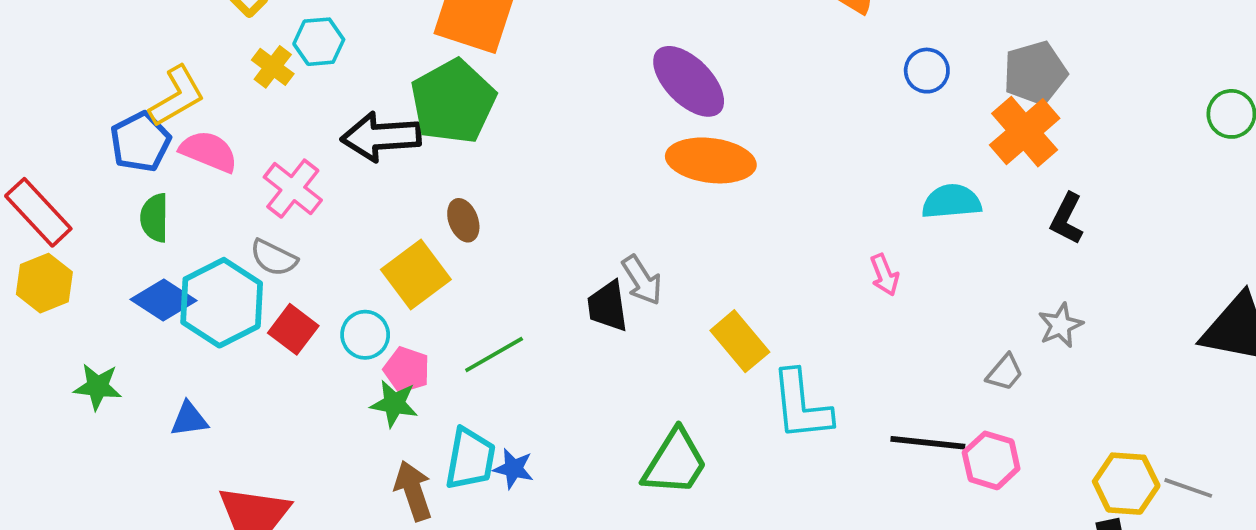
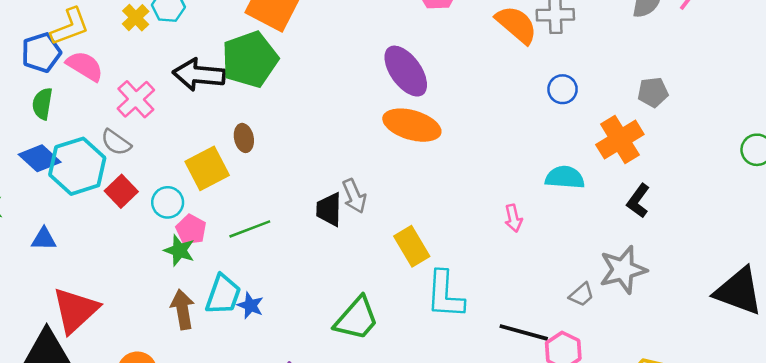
gray pentagon: (1035, 73) -> (653, 92), moved, size x0.7
gray star: (1061, 325) -> (623, 270), size x1.6

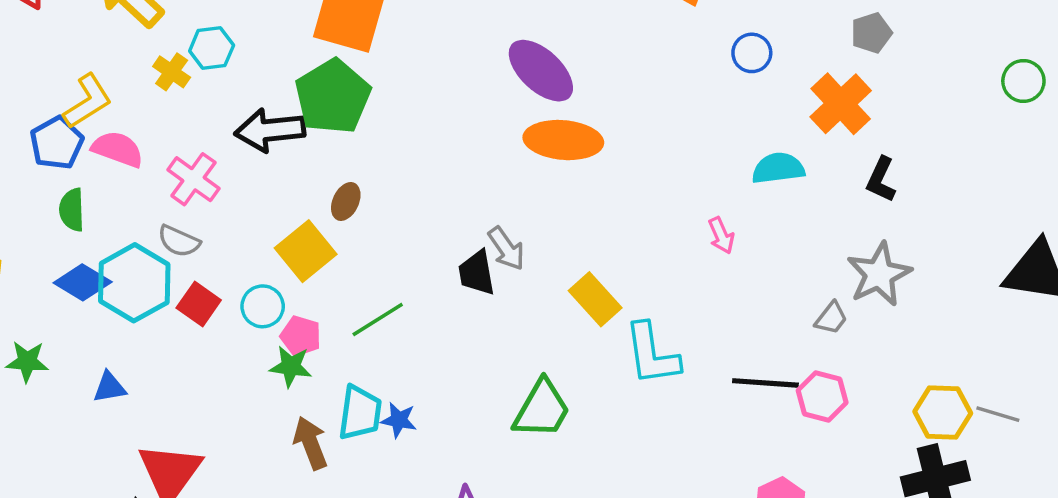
brown ellipse: (244, 138) -> (346, 201), turned 48

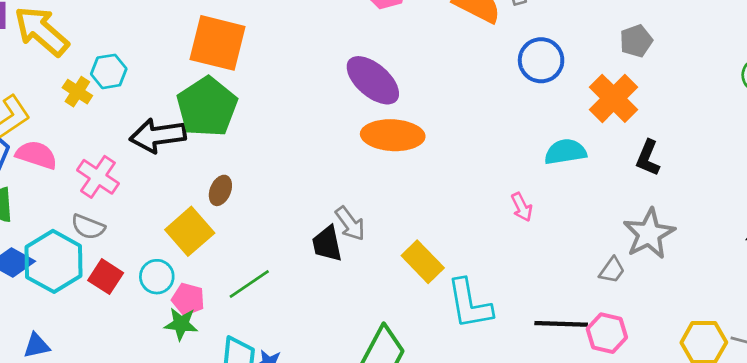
blue circle: (752, 53) -> (541, 60), size x1.4

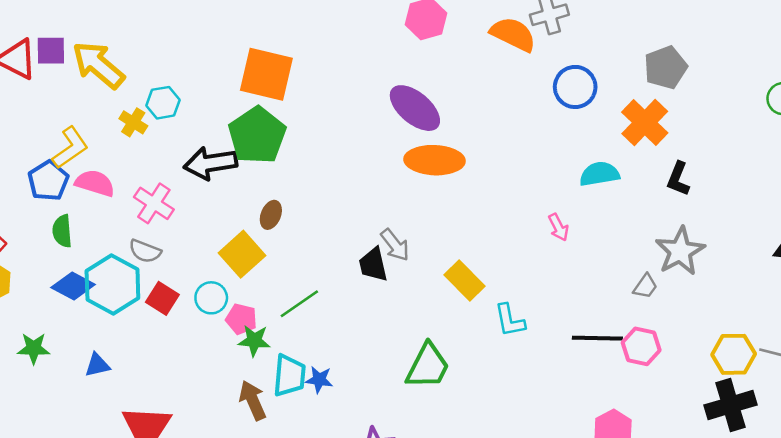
gray pentagon: (636, 41) -> (666, 67), size x1.4
cyan L-shape: (470, 304) -> (510, 320), size x0.7
green star: (181, 324) -> (254, 341), moved

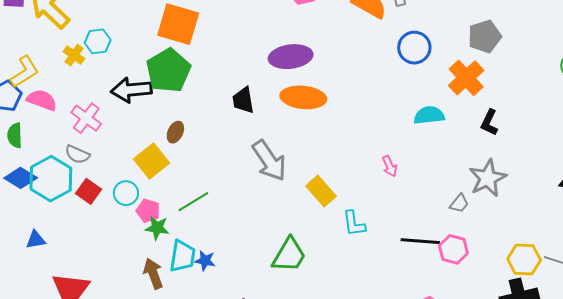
purple ellipse: (415, 108) -> (291, 57), turned -51
pink arrow: (558, 227) -> (390, 166), moved
gray arrow: (395, 245) -> (269, 161), size x1.6
black trapezoid: (373, 265) -> (243, 100), moved

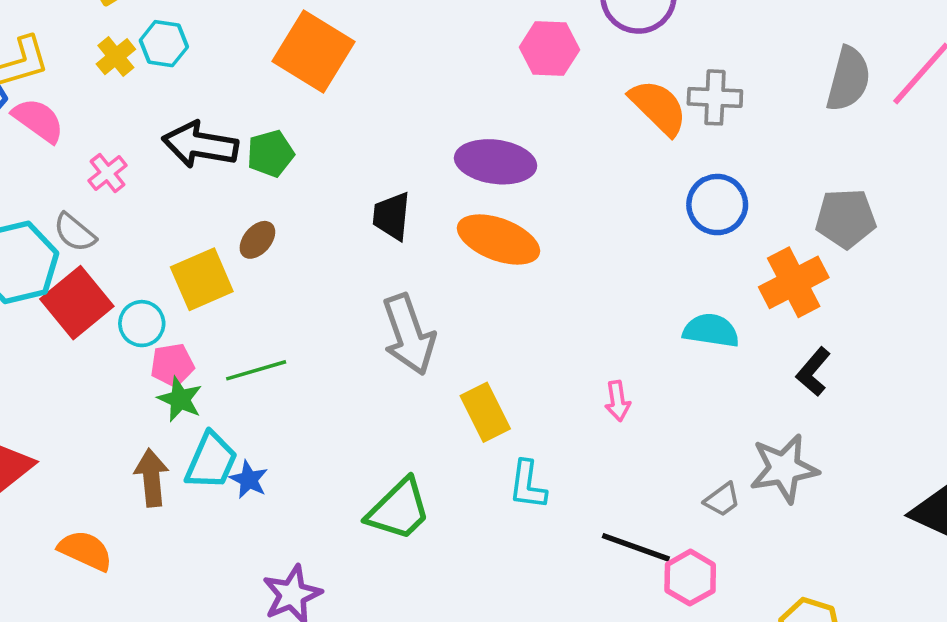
green pentagon: (168, 71) -> (271, 154), moved, size x0.6
pink cross: (86, 118) -> (107, 173), size x0.7
red square: (89, 191) -> (77, 303), size x1.5
pink pentagon: (148, 211) -> (172, 365), turned 30

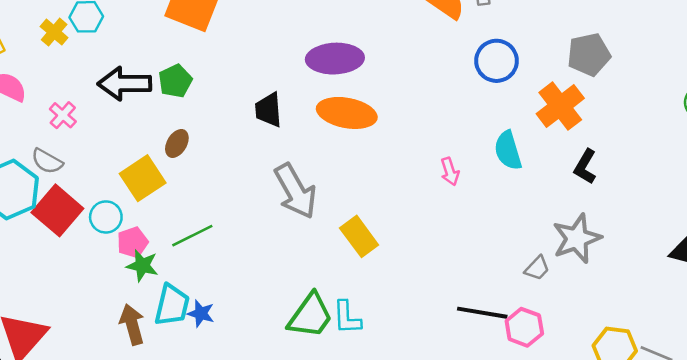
cyan semicircle: (711, 331) -> (508, 150), turned -105
pink arrow: (618, 401) -> (450, 171), moved
cyan L-shape: (528, 485) -> (347, 317), moved

